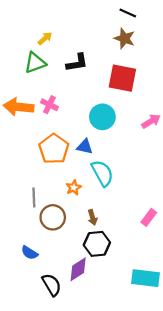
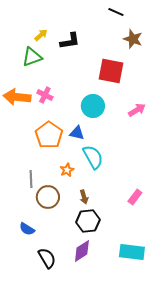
brown star: (125, 38) -> (133, 39), moved
black L-shape: (77, 63) -> (70, 41), moved
purple diamond: (78, 269) -> (82, 251), moved

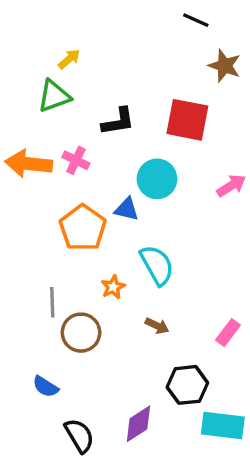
black L-shape: (70, 41) -> (118, 121), moved
blue triangle: (77, 133) -> (127, 209), moved
brown arrow: (84, 197) -> (157, 326), moved, turned -48
black hexagon: (88, 221) -> (187, 385), moved

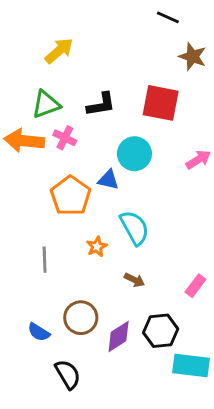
yellow arrow: (69, 59) -> (59, 51), size x1.5
green triangle: (54, 96) -> (46, 104), moved
brown circle: (81, 333) -> (81, 318), moved
purple diamond: (138, 424) -> (119, 337), moved

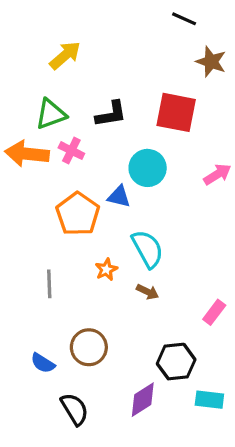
brown arrow: (134, 280) -> (148, 292), moved
purple diamond: (119, 337) -> (143, 400), moved
cyan rectangle: (191, 366) -> (209, 400), size x0.7

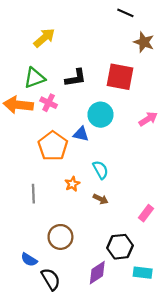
cyan semicircle: (148, 249) -> (100, 170), size x0.7
blue semicircle: (43, 363) -> (29, 260), moved

